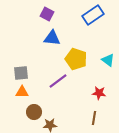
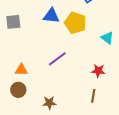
yellow pentagon: (76, 59) -> (75, 23), moved
gray square: (21, 73) -> (13, 22), moved
brown circle: (34, 112) -> (18, 90), moved

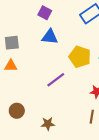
yellow pentagon: (75, 23) -> (80, 57), moved
orange triangle: (21, 70) -> (11, 66), moved

